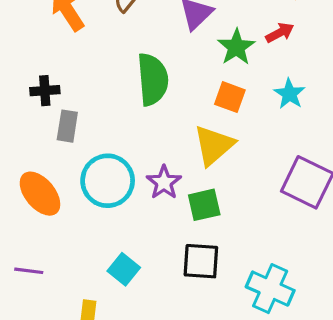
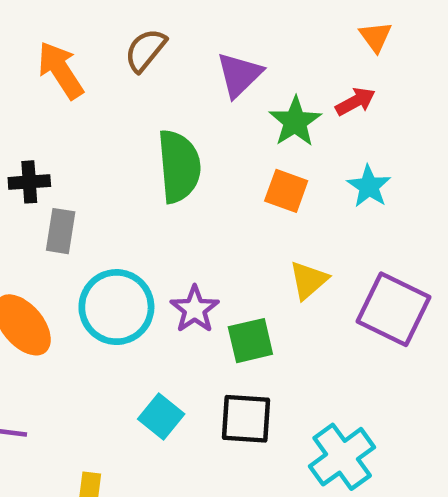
yellow triangle: (214, 145) -> (309, 280), moved, size x0.7
cyan square: (124, 269) -> (161, 416), moved
cyan cross: (270, 289) -> (342, 457), turned 30

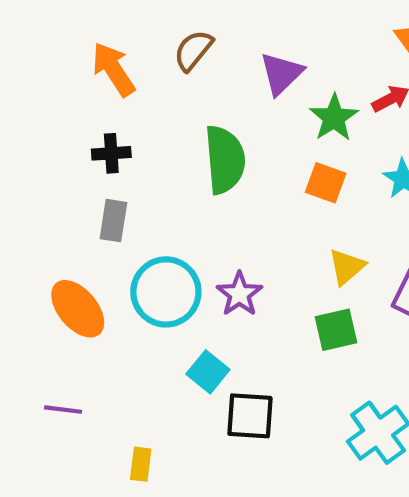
black cross: (29, 182) -> (111, 153), moved
green square: (250, 341) -> (336, 330), moved
cyan square: (161, 416) -> (208, 372), moved
black square: (246, 419) -> (250, 416), moved

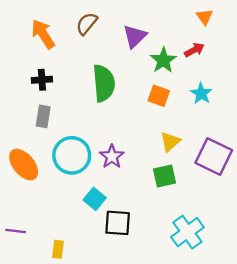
purple line: (63, 410) -> (16, 231), moved

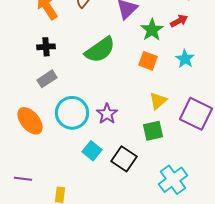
green semicircle: (104, 83) -> (100, 50), turned 60
gray rectangle: (43, 116) -> (47, 79), turned 48
black square: (118, 223) -> (124, 159), moved, turned 30

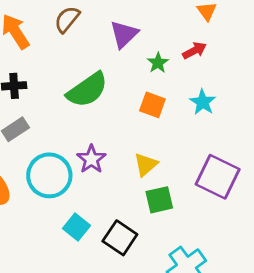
green star: (152, 30) -> (158, 63), size x0.7
yellow triangle: (158, 101) -> (146, 165), moved
purple star: (107, 114) -> (91, 159), moved

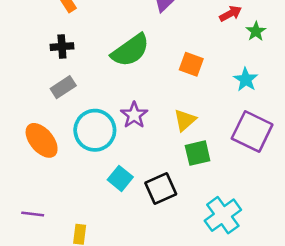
green star: (158, 63) -> (256, 31), moved
cyan star: (203, 102) -> (246, 80), moved
black square: (120, 238) -> (161, 189), turned 32

